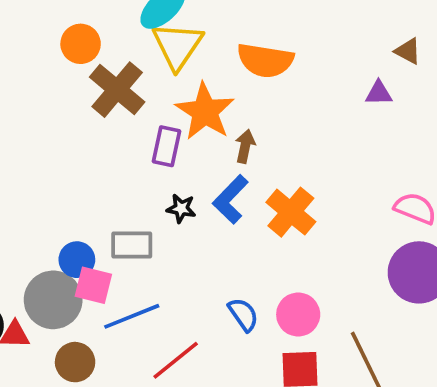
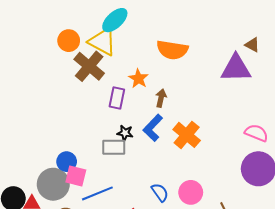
yellow triangle: (177, 46) -> (103, 42), moved, turned -36
purple triangle: (379, 93) -> (236, 68), size x2.0
orange star: (205, 111) -> (138, 79), size x0.6
gray rectangle: (132, 245) -> (114, 147), moved

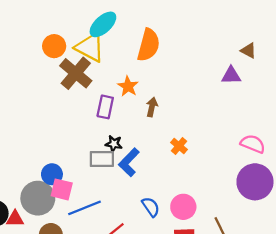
orange semicircle: (172, 50) -> (149, 45), moved, turned -84
purple triangle: (236, 68) -> (231, 75), size x0.6
blue L-shape: (153, 128) -> (129, 162), moved
orange cross: (187, 135) -> (179, 146), size x0.6

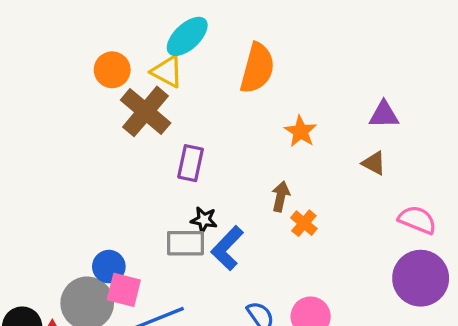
yellow triangle: (90, 47) -> (167, 71), size x0.7
brown triangle: (248, 50) -> (374, 163), moved
orange star: (128, 86) -> (301, 131), moved
brown arrow: (152, 107) -> (281, 196), moved

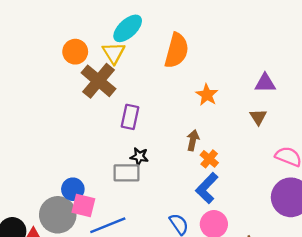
yellow triangle: (167, 71) -> (114, 53), turned 30
brown triangle: (374, 163) -> (258, 117), turned 30
blue L-shape: (227, 248) -> (207, 188), moved

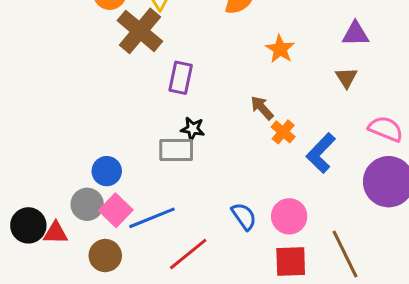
brown arrow: (193, 140) -> (262, 108), turned -54
blue L-shape: (207, 188) -> (321, 153), moved
pink square: (83, 206) -> (116, 210), moved, turned 30
gray circle: (58, 215) -> (87, 204), size x0.7

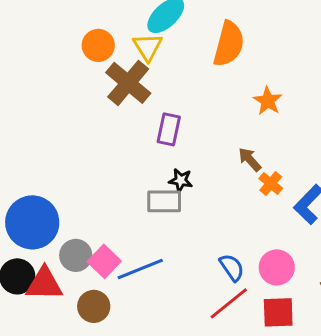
blue circle: (107, 171) -> (32, 222), moved, size x1.8
red triangle: (55, 233) -> (44, 284), size x1.5
red line: (188, 254) -> (229, 303), moved

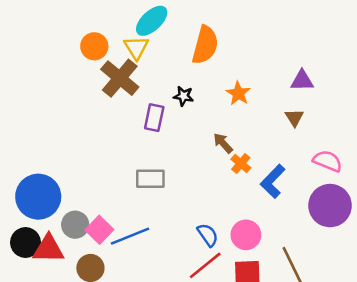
black star: (181, 180) -> (183, 96), moved

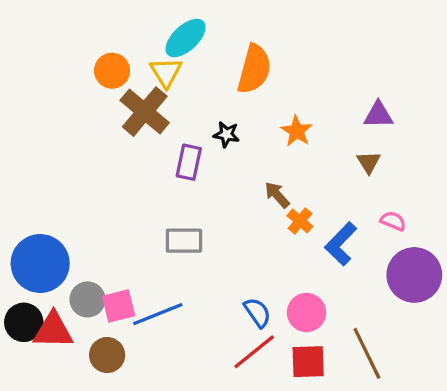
pink semicircle: (327, 161) -> (393, 221), moved, size x0.7
pink square: (99, 230) -> (119, 306), turned 32

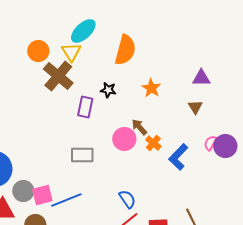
pink semicircle: (393, 221) -> (210, 143), turned -84
purple circle: (414, 275) -> (225, 146), moved, size x0.7
pink circle: (306, 313) -> (124, 139), moved

